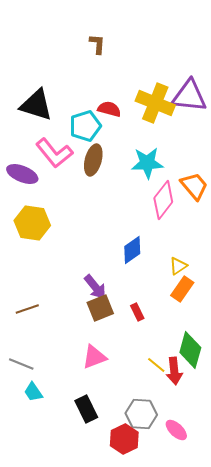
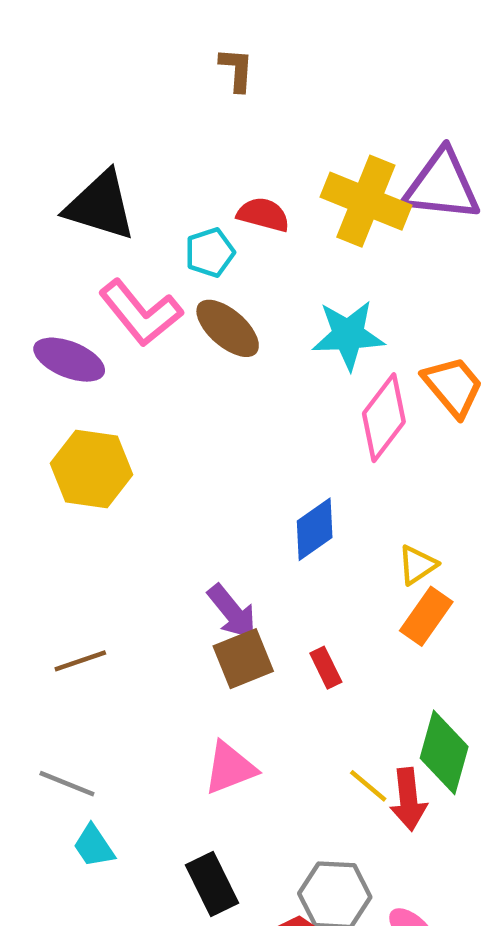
cyan pentagon: (85, 126) -> (210, 252), size x0.7
brown ellipse: (93, 160) -> (228, 328), turned -64

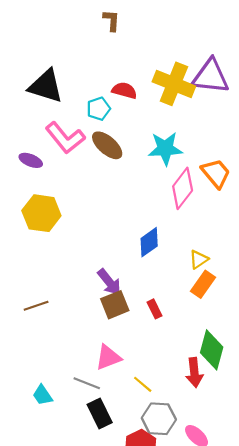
purple ellipse: (69, 360) -> (31, 160), size x0.7
gray line: (67, 784) -> (87, 383), moved
yellow line: (368, 786) -> (143, 384), moved

